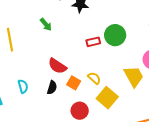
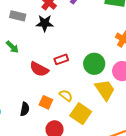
green circle: (115, 35) -> (94, 64), moved
red semicircle: (57, 66) -> (39, 69), moved

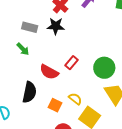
gray rectangle: (18, 16) -> (30, 27), moved
red rectangle: (61, 59) -> (71, 63), turned -32
black semicircle: (25, 109) -> (29, 92), moved, size x1.5

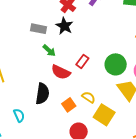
black star: (56, 26) -> (64, 26), turned 30
green arrow: (23, 49) -> (49, 50), moved
orange square: (55, 105) -> (69, 105), turned 32

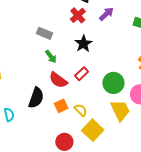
black star: (64, 26) -> (83, 44), moved
orange square: (69, 105) -> (61, 106), moved

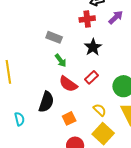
red cross: (78, 15) -> (87, 19), turned 35
orange square: (61, 106) -> (69, 118), moved
yellow semicircle: (81, 110) -> (100, 110), moved

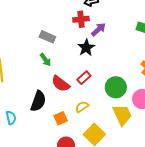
purple arrow: (116, 17) -> (98, 29), moved
green arrow: (61, 61) -> (45, 60), moved
yellow semicircle: (100, 110) -> (82, 107), moved, turned -80

